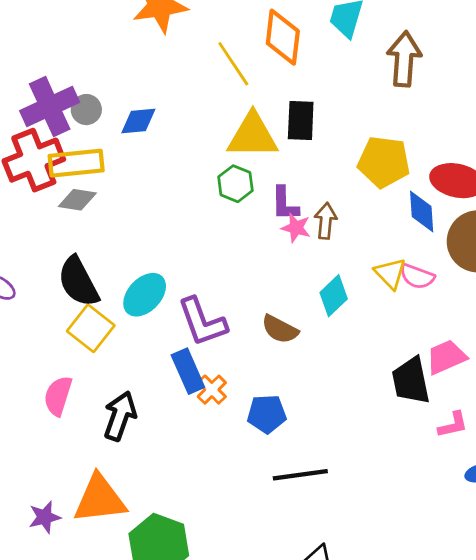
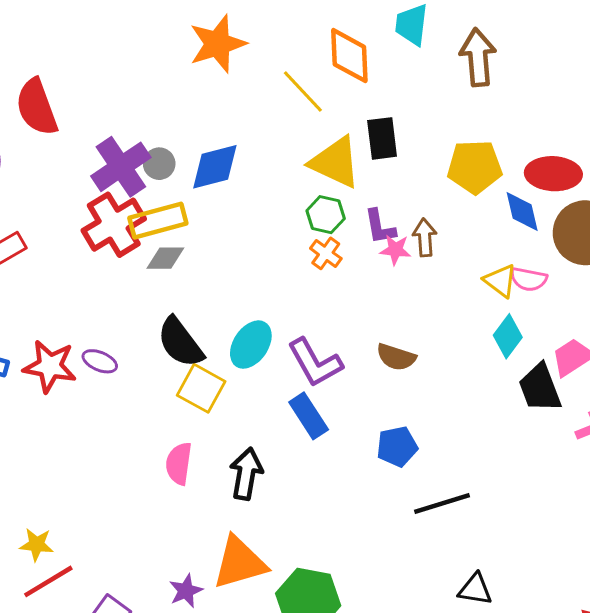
blue diamond: (138, 121) -> (215, 167), size x1.4
yellow triangle: (253, 136) -> (335, 162), turned 34
cyan diamond: (334, 296) -> (508, 336), moved
orange cross: (212, 390) -> (326, 253), moved

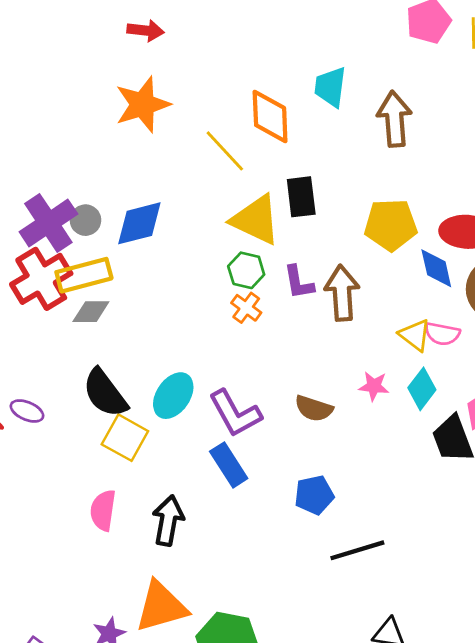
brown arrow: (425, 238) -> (342, 293), size x1.5
pink star: (395, 250) -> (374, 386), moved

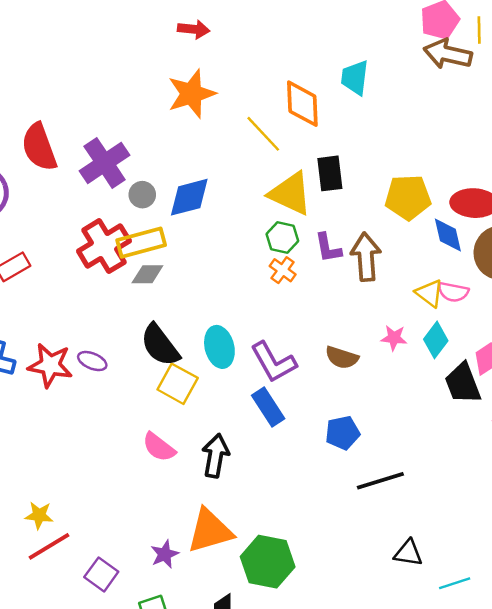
brown arrow: (394, 119) -> (448, 54), moved, turned -72
purple cross: (48, 223) -> (105, 163), moved
cyan ellipse: (173, 396) -> (219, 347), turned -48
pink semicircle: (103, 510) -> (159, 447), turned -60

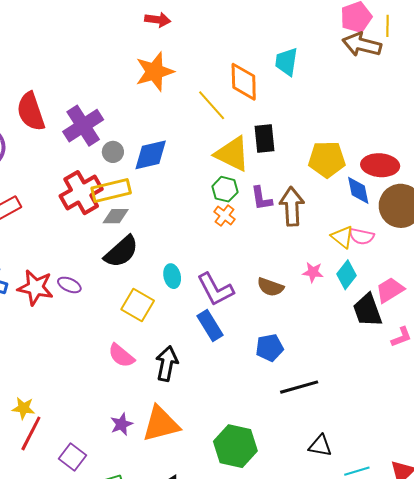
black semicircle: (160, 345) -> (121, 252), moved, turned -96
cyan ellipse: (219, 347) -> (172, 276), size x0.7
red line: (49, 546) -> (31, 433), turned -33
purple star: (165, 554) -> (121, 424), moved
green hexagon: (268, 562) -> (235, 446), moved

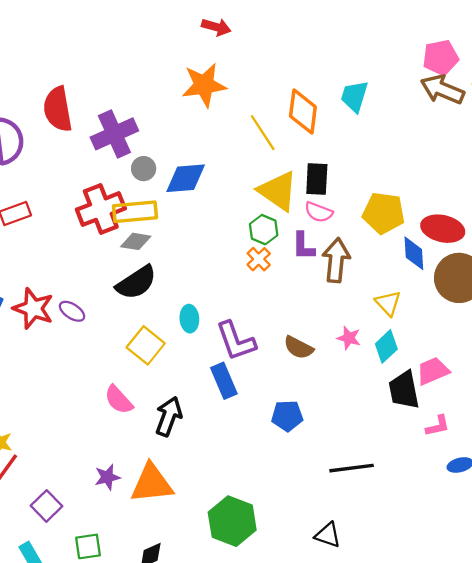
pink semicircle: (361, 236) -> (319, 212), moved
black line: (299, 387) -> (352, 468), moved

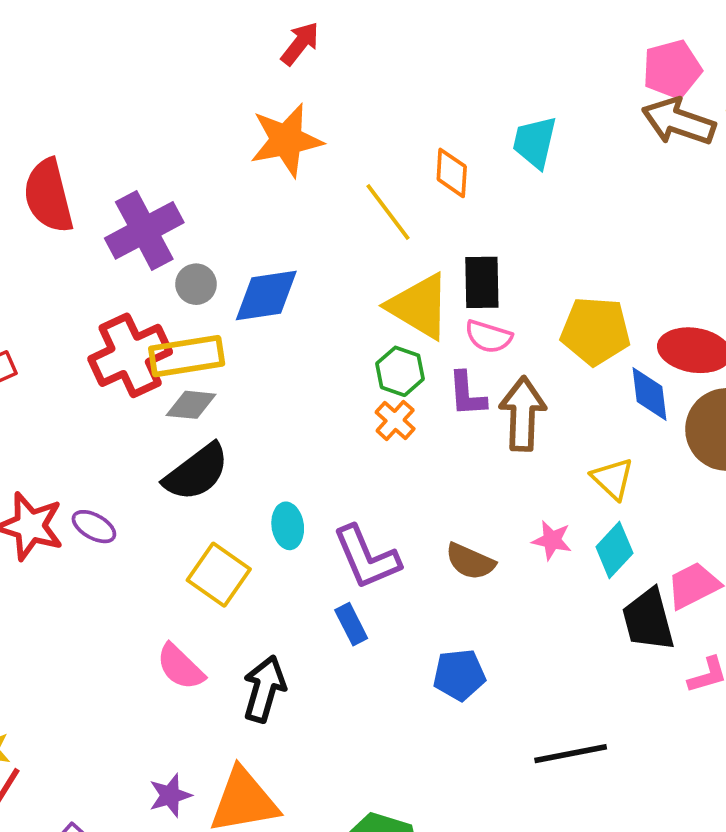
red arrow: (216, 27) -> (300, 44), turned -64
orange diamond: (303, 111) -> (452, 173), size x0.7
blue rectangle: (224, 381) -> (351, 624), size x0.7

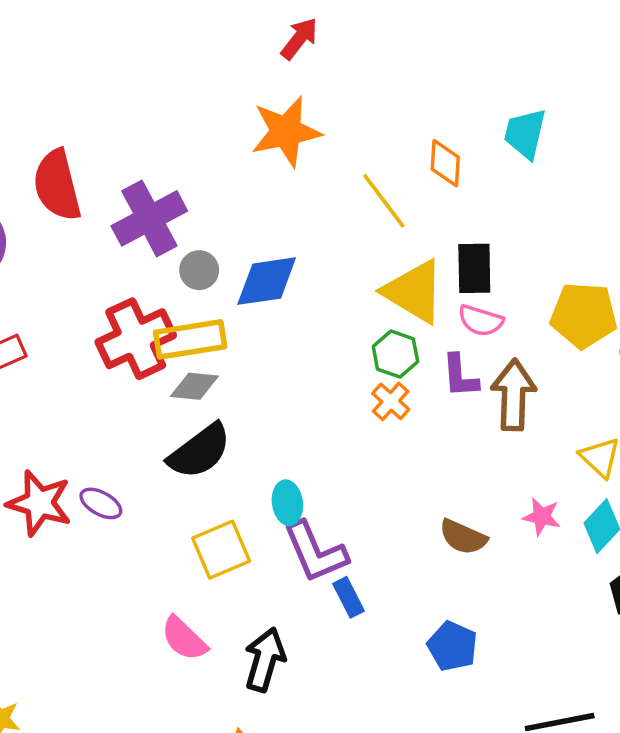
purple L-shape: (366, 557) -> (315, 552), moved
yellow square: (219, 575) -> (221, 550), turned 32
blue pentagon: (459, 675) -> (452, 646), turned 30

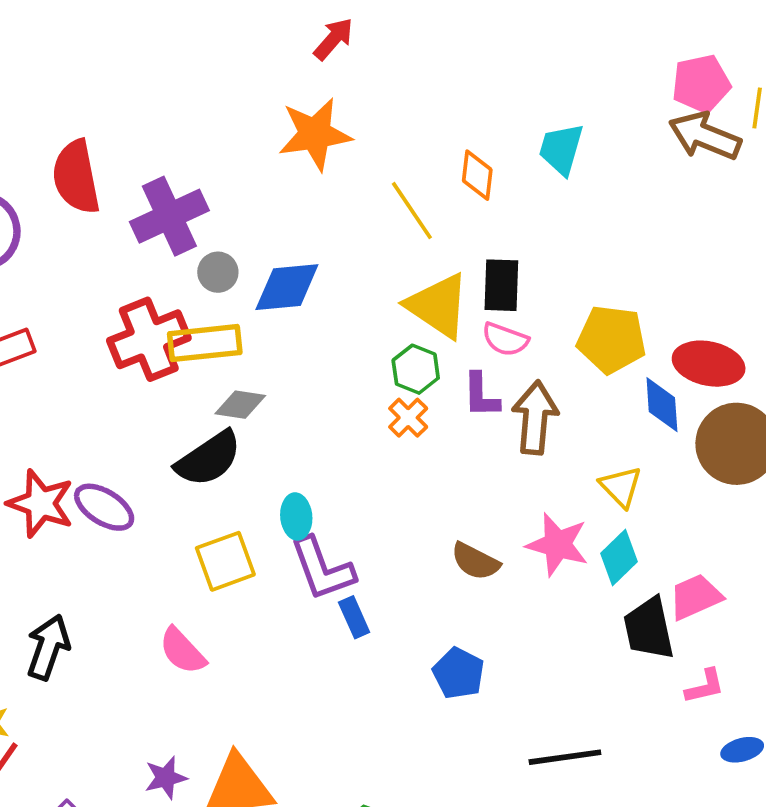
gray diamond: (194, 386) -> (240, 405), moved
purple ellipse: (101, 503) -> (104, 507), size x1.4
pink star: (542, 517) -> (557, 545), size x1.6
black arrow: (265, 660) -> (48, 647), moved

